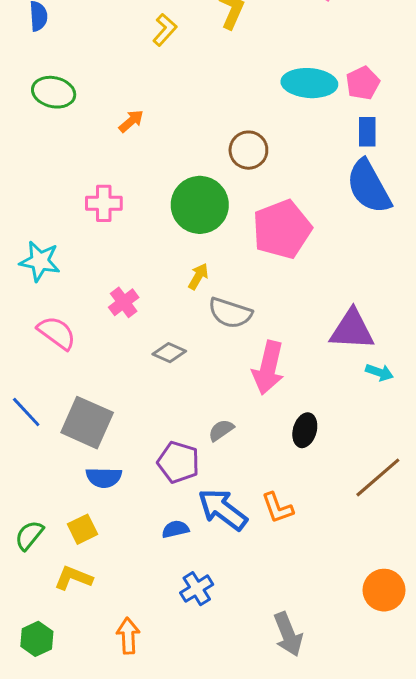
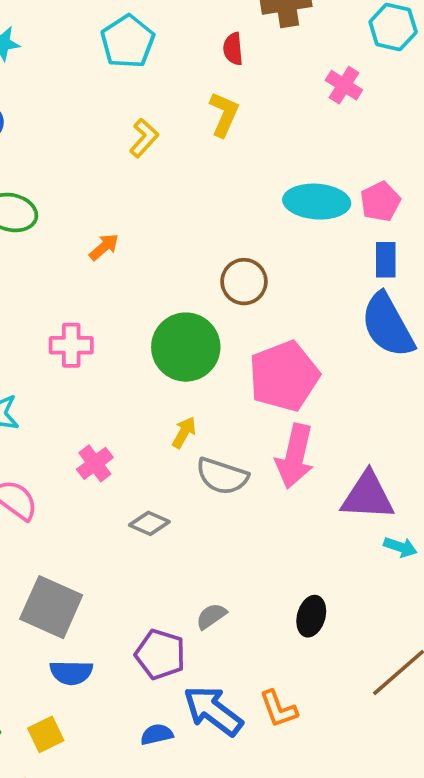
pink arrow: (268, 368) -> (295, 456), moved

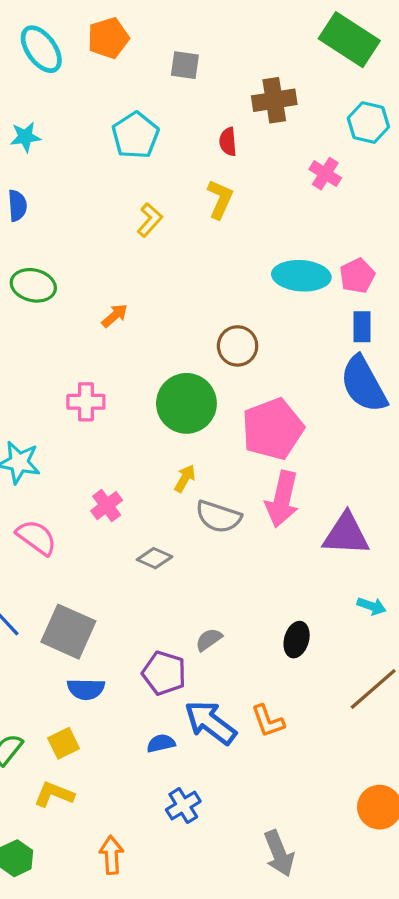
cyan arrow: (400, 547) -> (372, 606), moved

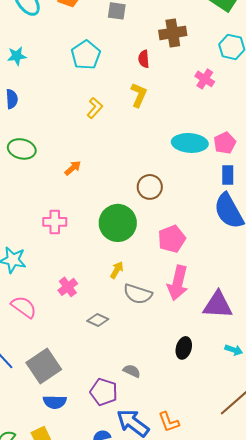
pink pentagon: (273, 429) -> (172, 239), size x0.7
gray square: (68, 632) -> (44, 366), turned 32
gray semicircle: (209, 640) -> (132, 371), turned 60
black ellipse: (297, 640) -> (184, 348), moved

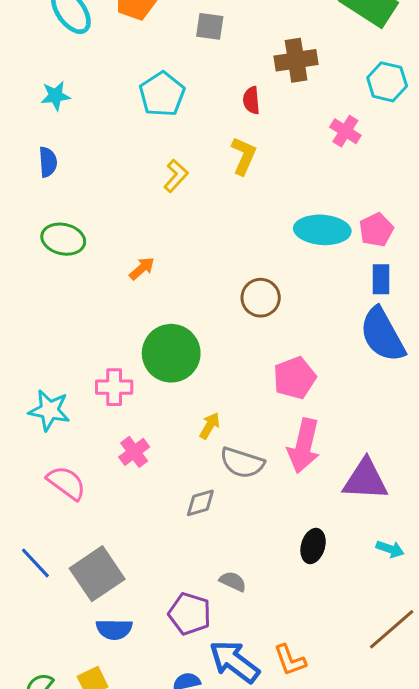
pink cross: (55, 222) -> (114, 387), moved
green circle: (118, 223) -> (171, 353), moved
gray diamond: (98, 320) -> (200, 503), moved, turned -40

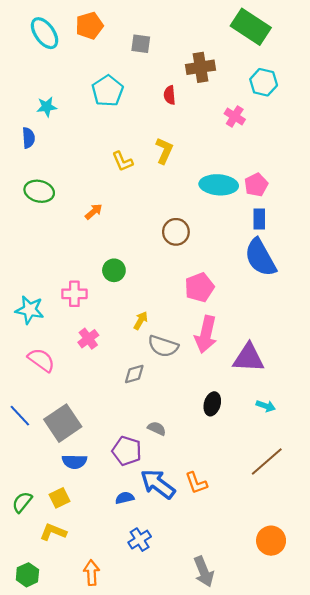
cyan star: (56, 96) -> (47, 107), moved
yellow L-shape: (244, 156) -> (164, 151), moved
yellow L-shape: (176, 176) -> (123, 161), moved, turned 115
green circle: (171, 353) -> (114, 270), size x0.6

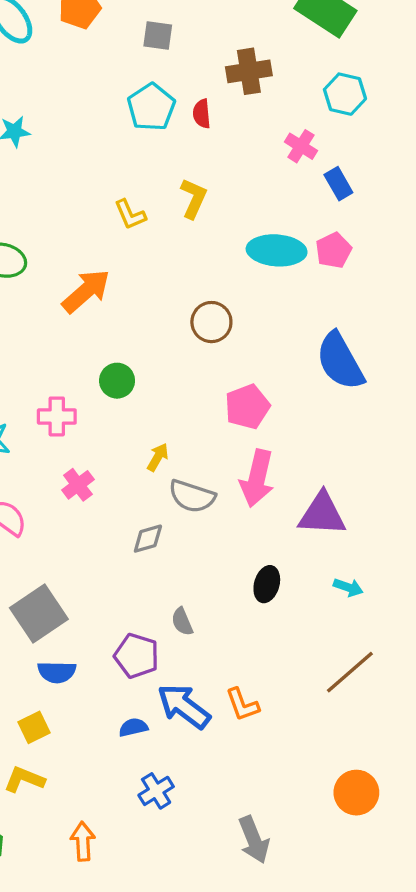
cyan pentagon: (108, 91) -> (151, 107), moved
orange arrow: (94, 212) -> (86, 291), size x1.8
blue rectangle: (259, 219) -> (338, 184), moved, turned -30
gray semicircle: (157, 428) -> (182, 622), turned -138

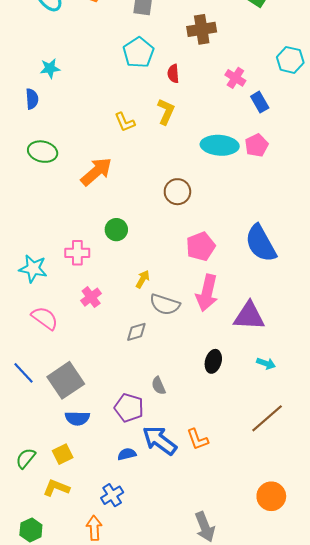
cyan hexagon: (345, 94) -> (290, 60), moved
red semicircle: (202, 114) -> (173, 74), moved
blue semicircle: (340, 361) -> (261, 243), moved
blue cross: (156, 791) -> (112, 495), moved

